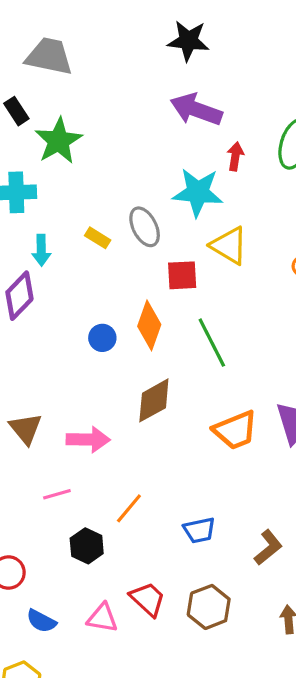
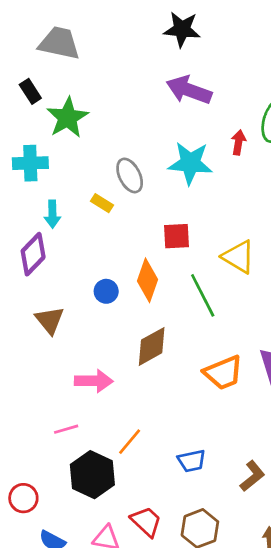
red arrow: (235, 156) -> (238, 142), moved
gray ellipse: (145, 227) -> (130, 175), moved
yellow triangle: (229, 246) -> (238, 257), moved
brown triangle: (26, 429) -> (50, 320), moved
black hexagon: (87, 546) -> (92, 475), size x1.5

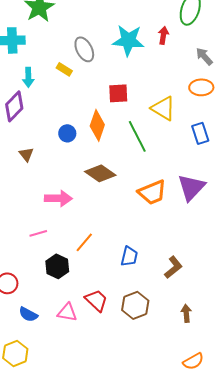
red arrow: (238, 142) -> (163, 35), moved
brown triangle: (50, 320) -> (26, 154), size x0.7
brown diamond: (152, 346) -> (100, 173), turned 64
blue trapezoid: (192, 461) -> (129, 256), turned -65
black hexagon: (92, 475) -> (57, 266), size x0.7

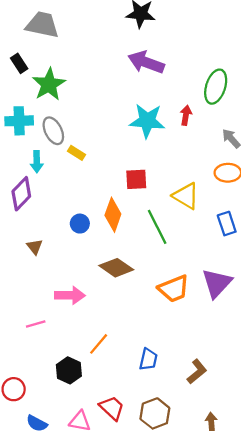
gray ellipse: (84, 49) -> (53, 131), moved
pink line: (38, 233) -> (36, 324), moved

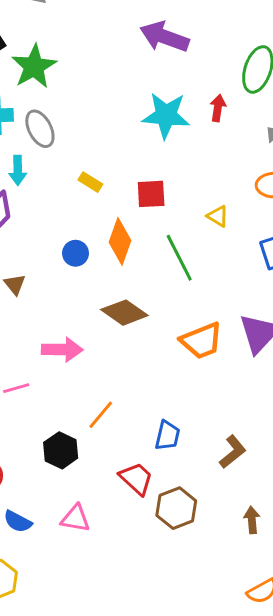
yellow rectangle: (77, 153) -> (90, 182), moved
yellow triangle: (186, 196) -> (218, 216), size x0.6
red trapezoid: (112, 408) -> (136, 479), moved

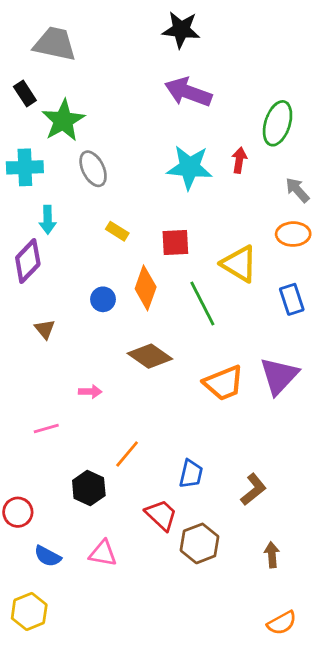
gray ellipse: (40, 129) -> (93, 169), moved
yellow triangle: (218, 216) -> (239, 264), size x1.8
pink arrow: (62, 350) -> (90, 392), size x0.6

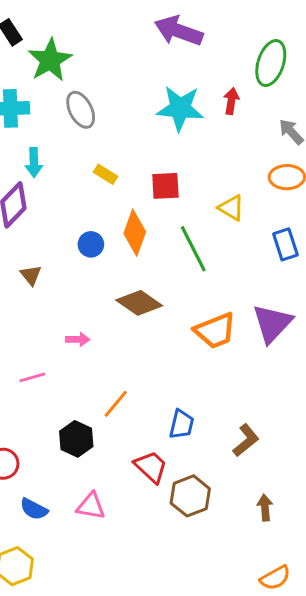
yellow triangle: (239, 264) -> (231, 208), size x0.7

